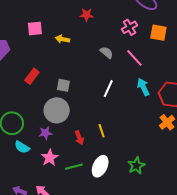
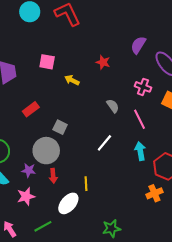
pink cross: (129, 27) -> (143, 87), turned 35
red arrow: (79, 138) -> (53, 176), moved
white ellipse: (100, 166) -> (68, 203), moved
green line: (74, 167) -> (43, 226), moved, turned -30

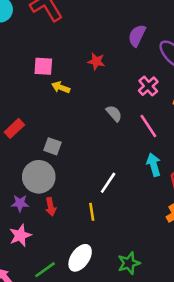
pink square: (47, 62) -> (43, 66), moved
pink cross: (143, 87) -> (148, 86), turned 35
white line: (104, 143) -> (108, 183), moved
white ellipse: (68, 203) -> (80, 258), moved

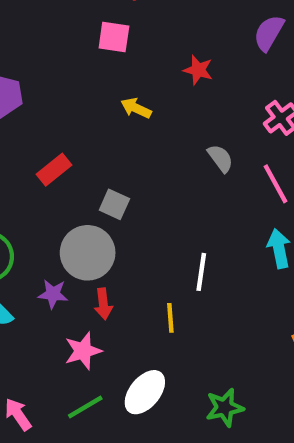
pink square: (43, 66) -> (114, 37), moved
white line: (108, 183) -> (201, 272), turned -30
pink star: (20, 235) -> (83, 351), moved

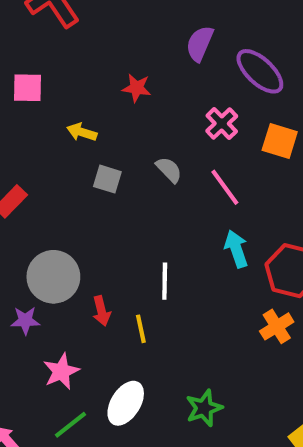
pink square: (114, 37) -> (27, 88), moved
gray square: (114, 204) -> (107, 179), moved
red arrow: (103, 304) -> (101, 311), moved

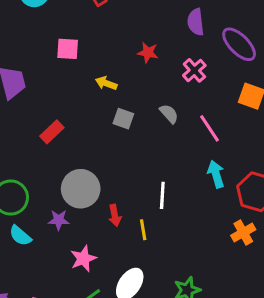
purple semicircle: (200, 44) -> (196, 22), turned -32
pink cross: (222, 123) -> (194, 70), moved

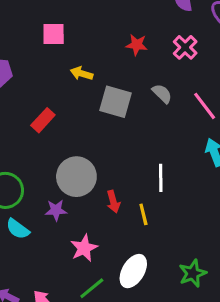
red star: (148, 53) -> (137, 45), moved
yellow arrow: (106, 83) -> (82, 73), moved
gray square: (123, 119) -> (116, 102), size x1.5

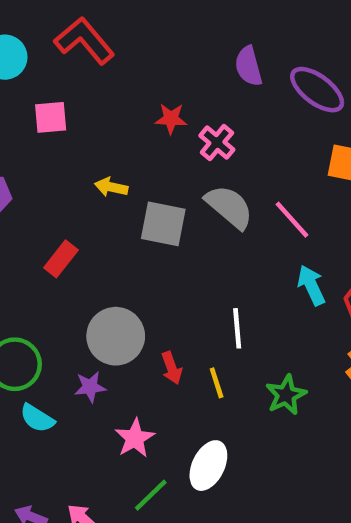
pink square: (54, 34) -> (51, 117), moved
red star: (137, 45) -> (171, 119), moved
pink cross: (185, 47) -> (217, 143), moved
gray semicircle: (162, 94) -> (229, 207), size x1.6
green star: (193, 273) -> (286, 395), moved

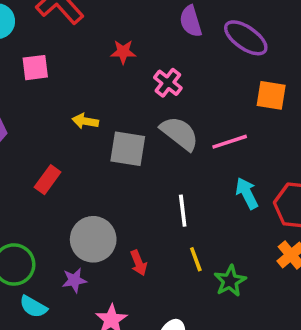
red star: (171, 119) -> (123, 52), moved
pink line: (292, 220) -> (230, 142), turned -64
white line: (237, 328) -> (183, 211), moved
yellow line: (217, 383) -> (196, 259), moved

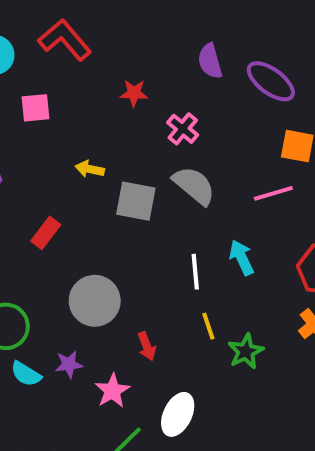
pink line: (230, 142) -> (273, 193), moved
cyan arrow: (247, 193) -> (242, 258), moved
red arrow: (139, 263) -> (147, 346), moved
purple star: (74, 280) -> (69, 364), moved

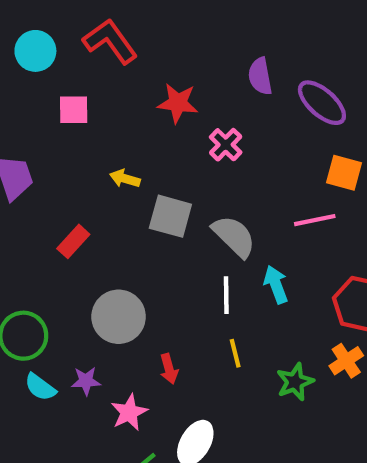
red star: (134, 93) -> (178, 103), size x1.4
gray semicircle: (194, 186) -> (234, 236), moved
green star: (246, 351) -> (295, 382), moved

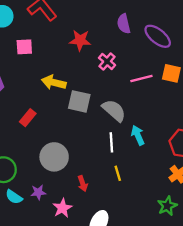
yellow arrow: (125, 179) -> (54, 82), size x1.5
pink line: (315, 220) -> (141, 78), moved
green star: (295, 382) -> (167, 206), moved

